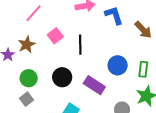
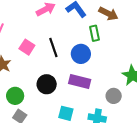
blue circle: (118, 65) -> (81, 54), moved
green rectangle: (143, 69) -> (95, 33), moved

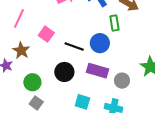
black line: (53, 48) -> (74, 46), moved, turned -54
gray circle: (114, 96) -> (122, 81), moved

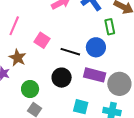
gray circle: (122, 81) -> (119, 84), size x1.5

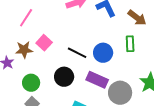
green rectangle: (110, 27) -> (130, 44), moved
pink square: (42, 40) -> (44, 43), moved
brown star: (18, 58) -> (24, 50), turned 30

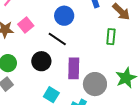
blue circle: (103, 53) -> (64, 16), moved
purple rectangle: (97, 80) -> (74, 68), turned 60

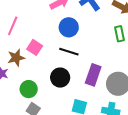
purple rectangle: (74, 68) -> (93, 75), turned 35

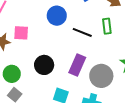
pink square: (35, 47) -> (21, 33), turned -35
black line: (69, 52) -> (82, 32), moved

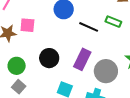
green rectangle: (107, 26) -> (113, 22), turned -63

